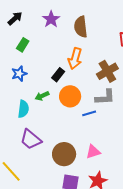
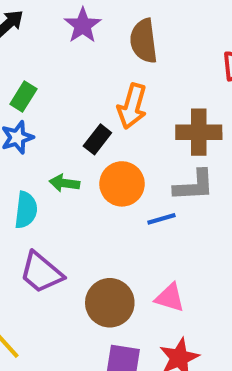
green rectangle: (23, 45) -> (23, 97), moved
brown cross: (107, 71) -> (199, 132), turned 30
green arrow: (42, 96) -> (64, 183), turned 32
pink triangle: (93, 152) -> (170, 298), turned 35

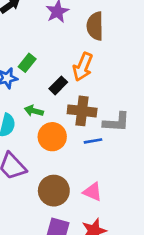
green rectangle: (23, 97) -> (27, 63), moved
brown cross: (199, 132) -> (82, 111), moved
orange circle: (122, 184) -> (52, 137), moved

